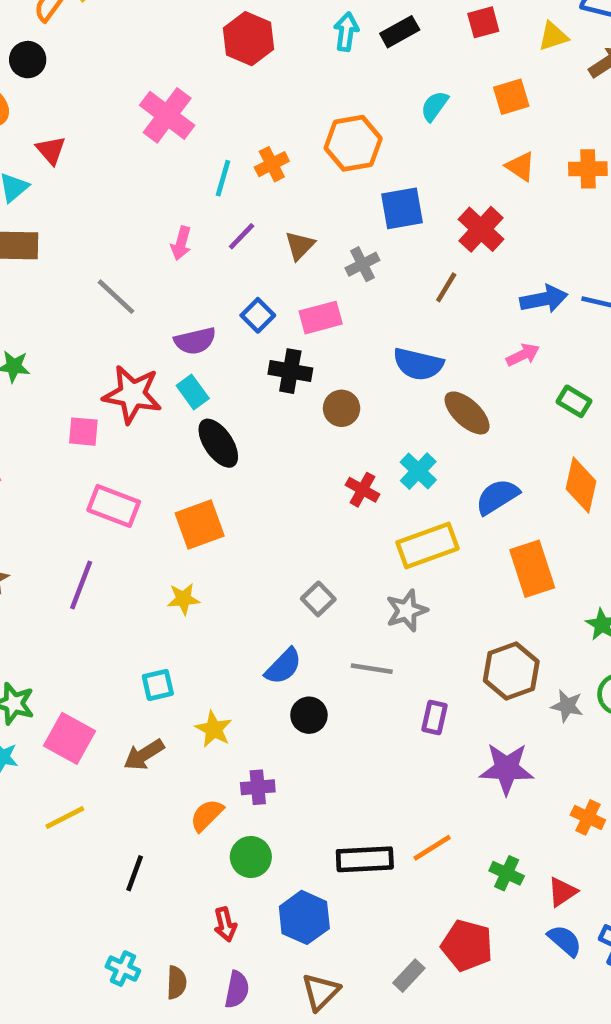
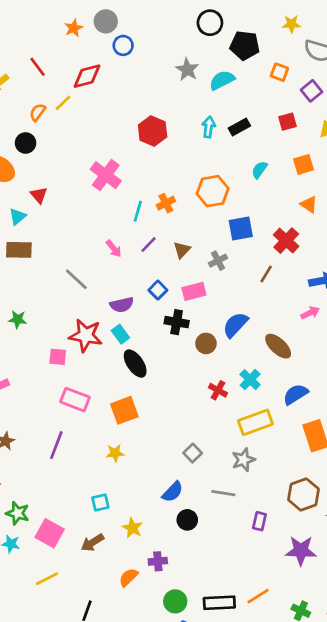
pink arrow: (181, 243) -> (114, 249), turned -54
blue semicircle: (418, 364) -> (235, 325), moved, turned 120
green circle: (251, 857) -> (175, 601), moved

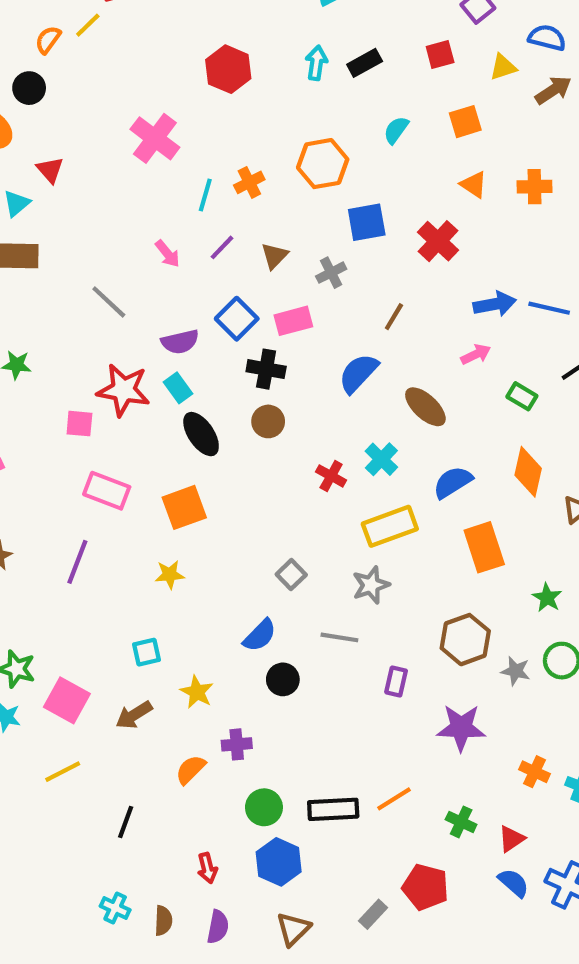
brown line: (266, 274) -> (394, 317), moved
blue square: (158, 290) -> (237, 319), size x1.4
brown circle: (206, 343) -> (268, 421), moved

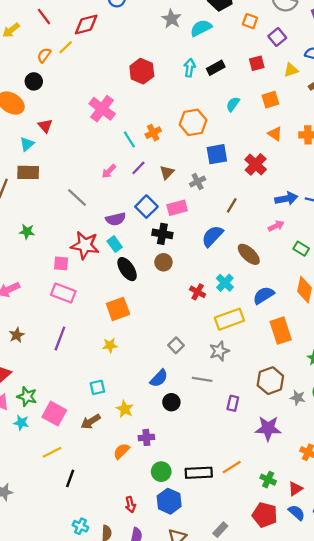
cyan line: (205, 195) -> (129, 139), turned -48
pink arrow: (167, 254) -> (109, 171), turned 84
pink rectangle: (107, 491) -> (63, 293), moved
black line: (126, 822) -> (70, 478), moved
red pentagon: (425, 887) -> (265, 515), moved

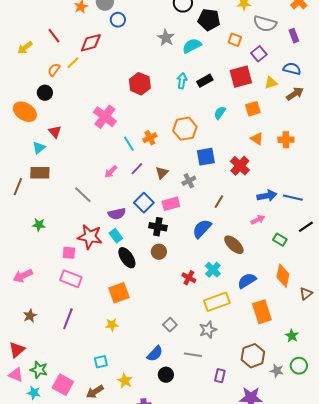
red square: (257, 63) -> (241, 77), size x1.6

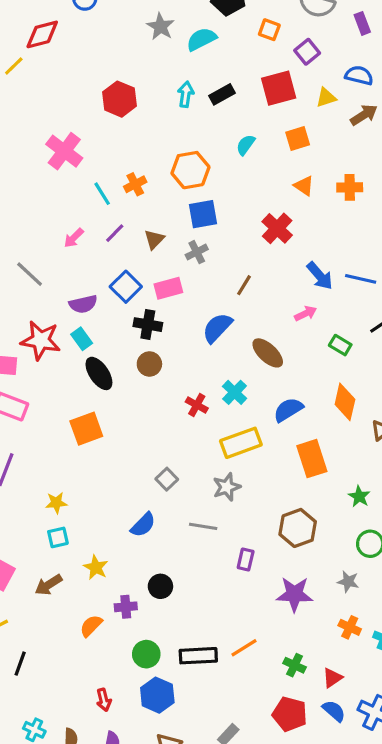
blue square: (206, 157) -> (203, 214), moved
blue arrow: (267, 196) -> (320, 276), turned 60
yellow star: (112, 325) -> (56, 503), moved
gray star: (277, 371) -> (348, 582), moved
black circle: (166, 375) -> (160, 586), moved

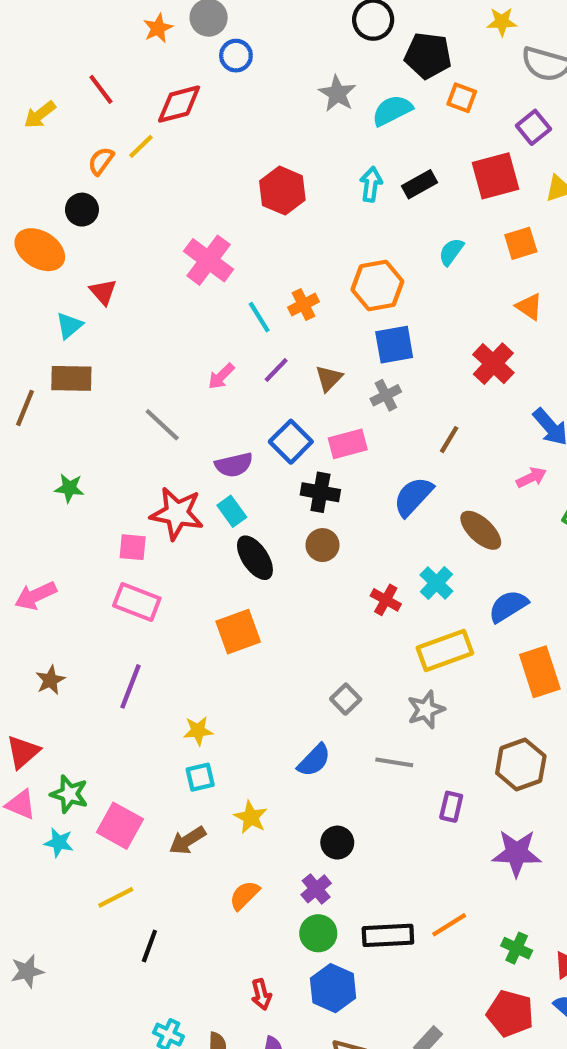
orange square: (269, 30) -> (462, 98), moved
purple cross: (126, 607) -> (316, 889), moved, turned -35

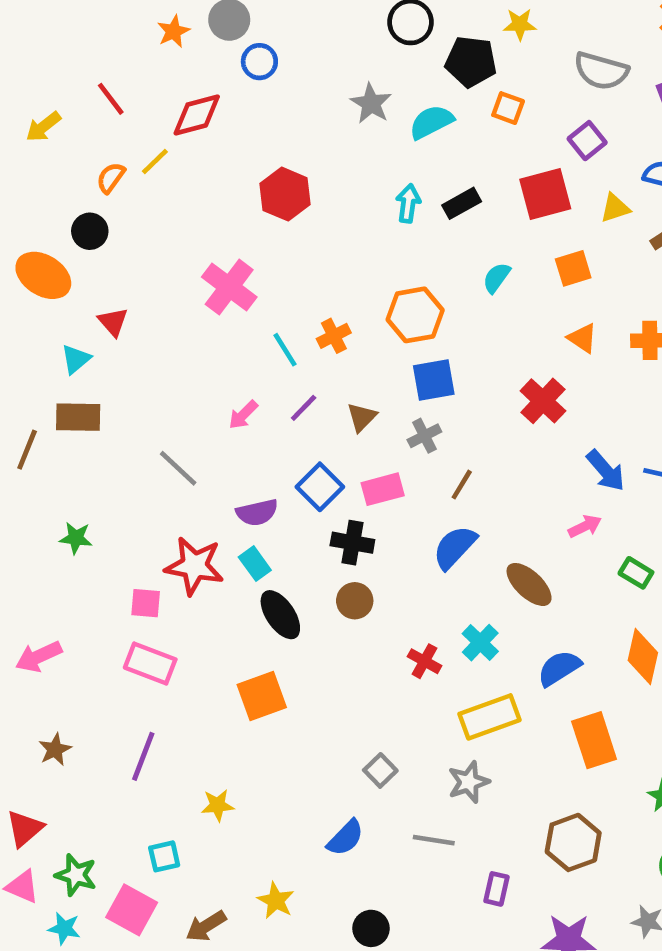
yellow star: (502, 22) -> (520, 24), moved
red hexagon: (282, 191) -> (285, 194), moved
brown line: (449, 440) -> (462, 485), moved
cyan square: (200, 777) -> (164, 856), moved

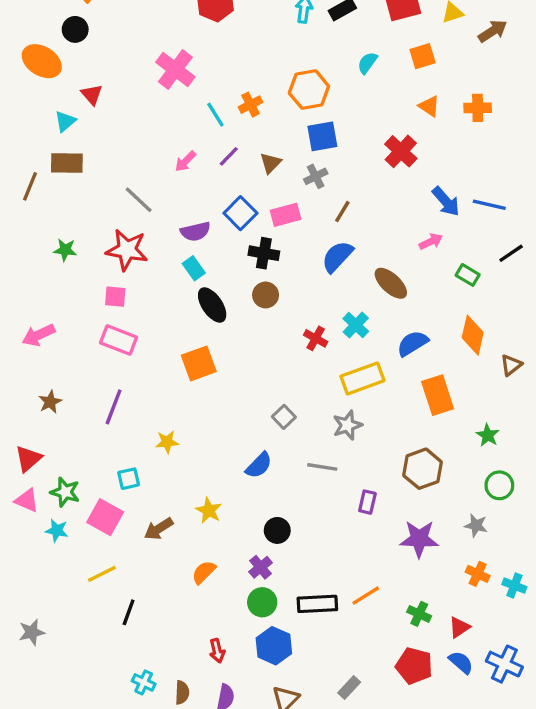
red star: (194, 566) -> (127, 250), moved

